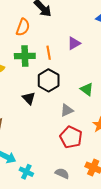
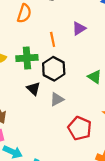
green cross: (25, 56) -> (27, 58), moved
gray triangle: (67, 110) -> (57, 99), moved

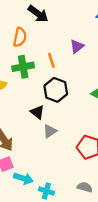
green cross: (27, 58) -> (23, 67), moved
gray triangle: (57, 99) -> (50, 131), moved

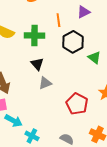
green cross: (23, 67) -> (34, 35), moved
black hexagon: (56, 90) -> (73, 42), moved

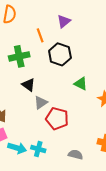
green triangle: (94, 58) -> (81, 84), moved
red pentagon: (77, 104) -> (57, 119), moved
cyan cross: (32, 136) -> (38, 149), moved

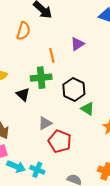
black hexagon: (60, 54) -> (74, 89), moved
green cross: (19, 56) -> (41, 78), moved
black triangle: (28, 85) -> (23, 94), moved

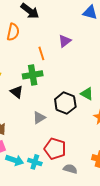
black hexagon: (74, 89) -> (65, 103), moved
green triangle: (88, 109) -> (87, 94), moved
red pentagon: (60, 141) -> (55, 149), moved

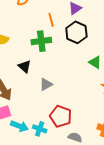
black triangle: (17, 92) -> (25, 67), moved
black hexagon: (65, 103) -> (76, 32), moved

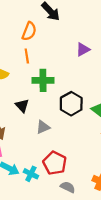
orange line: (51, 20) -> (27, 56), moved
black hexagon: (76, 32) -> (71, 104), moved

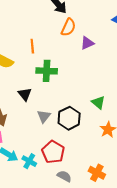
orange semicircle: (29, 31) -> (68, 27), moved
black hexagon: (71, 104) -> (69, 118), moved
gray triangle: (43, 127) -> (44, 116), turned -32

